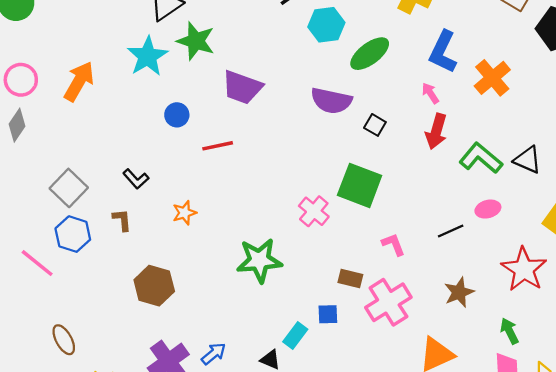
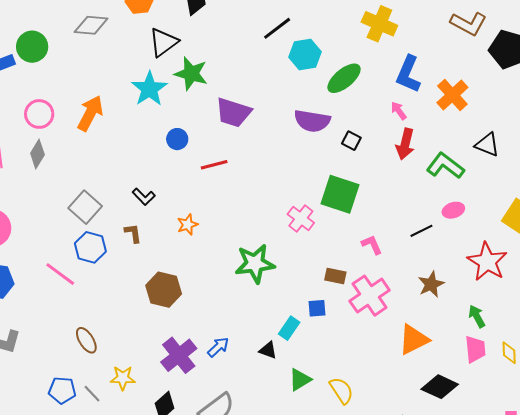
black triangle: (528, 160) -> (487, 145), moved

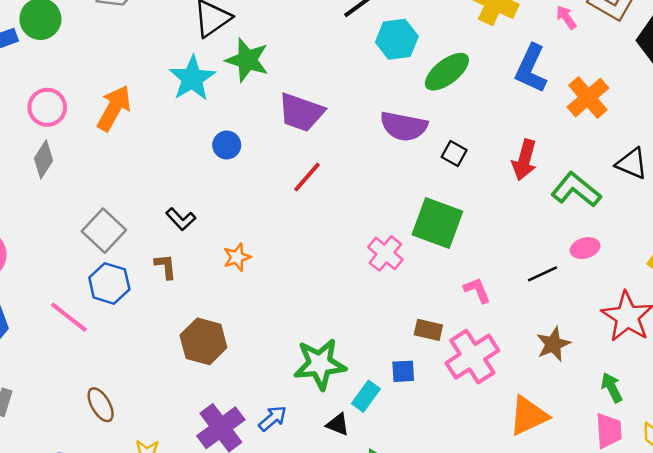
pink arrow: (399, 111) -> (566, 17), moved
red line: (214, 165) -> (307, 177), moved, turned -36
green star: (255, 264) -> (320, 364), moved

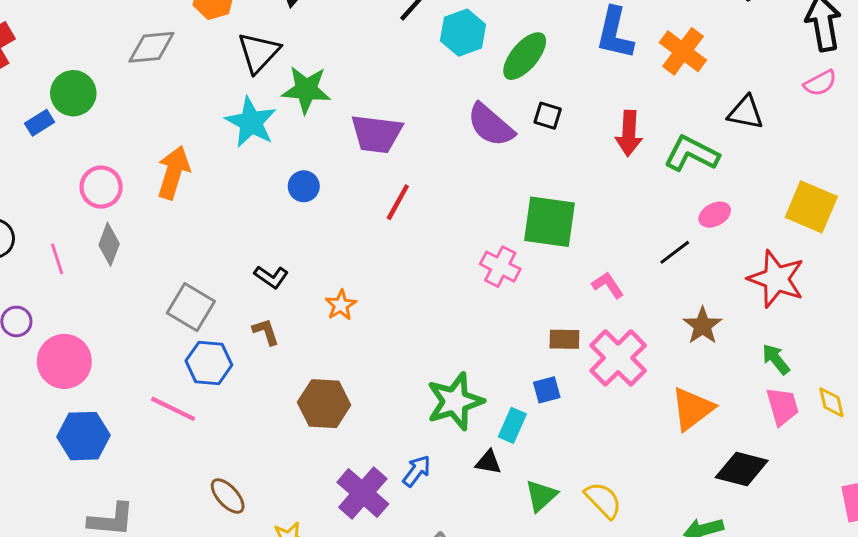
purple semicircle: (404, 126) -> (491, 125), turned 42
black square: (454, 153) -> (548, 116), moved

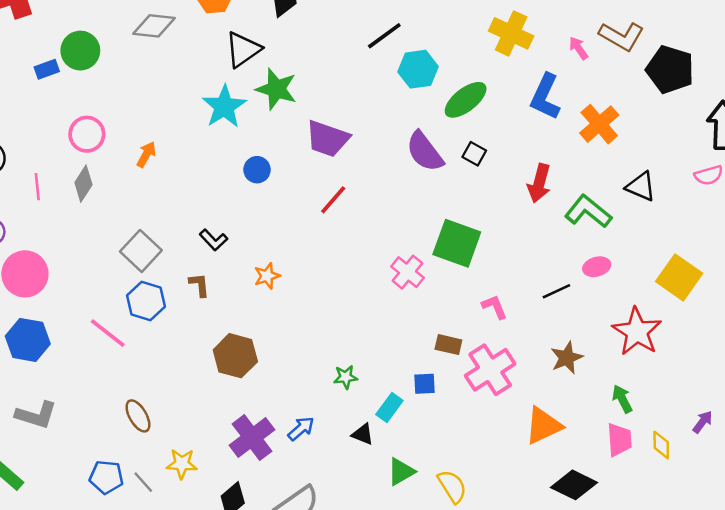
orange arrow: (173, 172) -> (146, 154), moved, size x0.6
green star: (455, 401) -> (346, 377), size x0.5

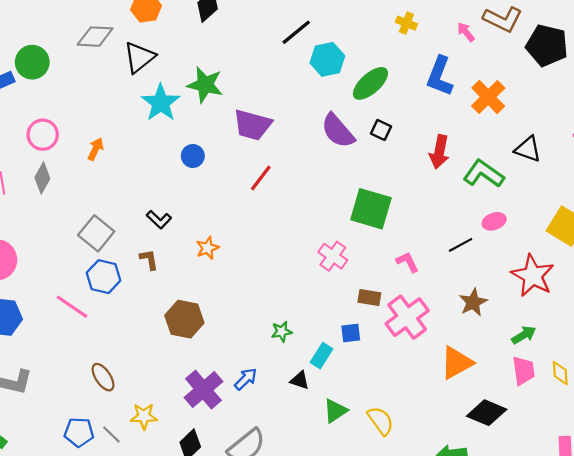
yellow cross: (511, 33) -> (406, 23), size x0.6
black triangle: (243, 49) -> (139, 57), moved
pink cross: (408, 272) -> (333, 256), moved
green arrow: (622, 399) -> (524, 335), turned 90

